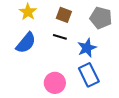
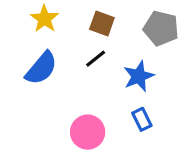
black line: (60, 37) -> (96, 59), turned -56
blue rectangle: (89, 75) -> (142, 119), size x0.6

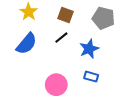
blue rectangle: (142, 119) -> (91, 77), turned -48

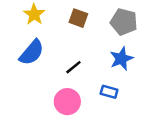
black line: (61, 38) -> (73, 67), moved
blue star: (89, 49) -> (121, 59), moved

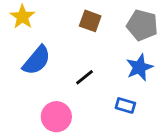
yellow star: (34, 14) -> (23, 17), moved
pink circle: (67, 102) -> (56, 117), moved

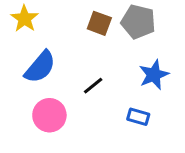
gray pentagon: (142, 25) -> (138, 22), moved
pink circle: (56, 117) -> (49, 115), moved

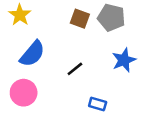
pink circle: (49, 115) -> (24, 93), moved
blue rectangle: (138, 117) -> (98, 104), moved

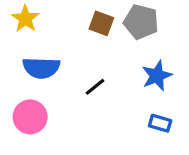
blue semicircle: (32, 54) -> (41, 68), turned 52
blue rectangle: (98, 104) -> (160, 123), moved

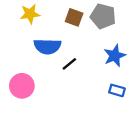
yellow star: (25, 19) -> (30, 14), moved, turned 30
blue semicircle: (41, 68) -> (47, 46), moved

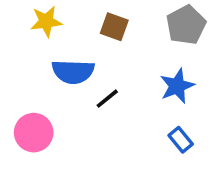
gray pentagon: (103, 16) -> (186, 25), moved, turned 30
blue rectangle: (117, 90) -> (181, 140), turned 35

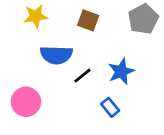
blue star: (177, 86) -> (121, 71), moved
blue rectangle: (181, 140) -> (110, 107), moved

